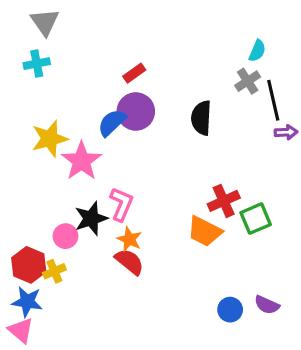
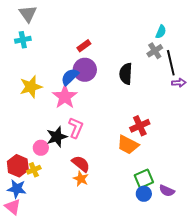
pink star: (81, 161) -> (65, 97), moved
green square: (256, 219) -> (144, 179), moved
orange star: (129, 239) -> (81, 179), moved

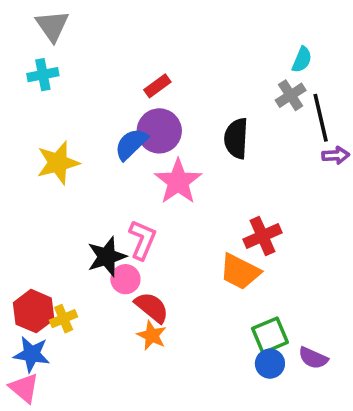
pink star: (65, 97) -> (178, 182), moved
pink circle: (41, 148) -> (125, 279), moved

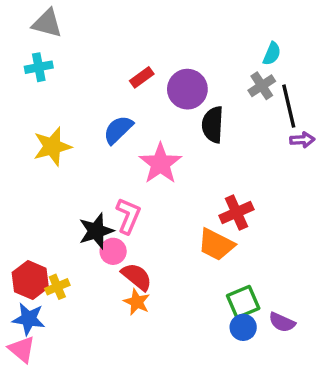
gray triangle: (52, 26) -> (47, 23), turned -40
purple circle: (159, 131) -> (187, 89), moved

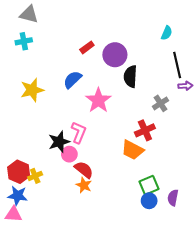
gray cross: (262, 86) -> (160, 103), moved
purple semicircle: (282, 322) -> (173, 198), turned 77
pink triangle: (22, 349) -> (13, 214), turned -36

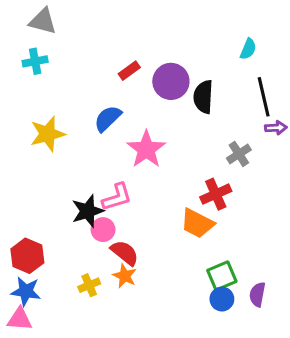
black semicircle: (130, 76) -> (203, 97), moved
pink L-shape: (79, 132) -> (117, 197), turned 50
yellow cross: (35, 176) -> (89, 285), moved

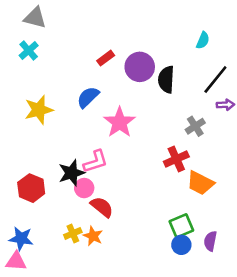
cyan cross: (35, 61) -> (29, 50), turned -30
black line: (264, 97) -> (215, 80), turned 52
orange trapezoid: (197, 223) -> (200, 183), moved
red hexagon: (27, 256) -> (31, 188), moved
orange star: (125, 276) -> (93, 236), moved

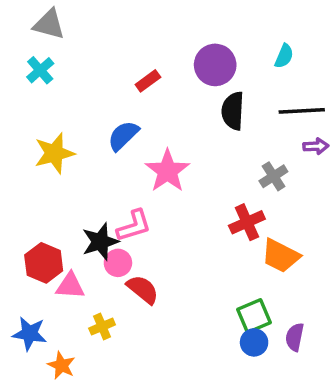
purple circle: (140, 67) -> (215, 65), moved
black line: (215, 80) -> (302, 111), turned 48
orange star: (93, 236) -> (61, 365), moved
pink triangle: (16, 261) -> (70, 286), moved

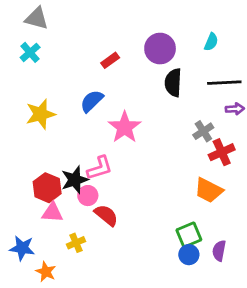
red cross: (247, 222) -> (222, 152), moved
red hexagon: (44, 263) -> (47, 188), moved

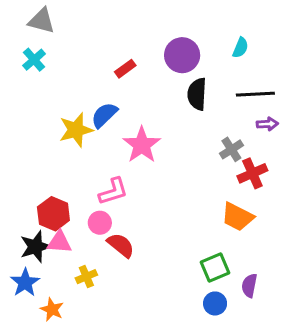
yellow star: (41, 114) -> (76, 130), moved
black star: (75, 180) -> (36, 247), moved
blue star: (22, 248) -> (25, 283), turned 30
blue circle: (189, 255) -> (215, 303), moved

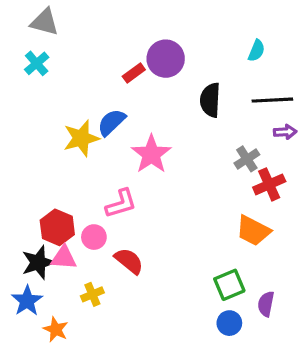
purple circle: (182, 55) -> (166, 59), moved
pink circle: (100, 223) -> (94, 237), moved

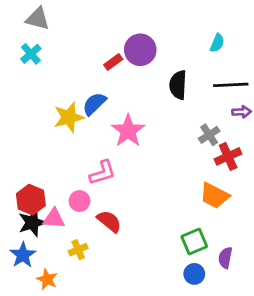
red hexagon: (57, 227) -> (31, 200), moved

